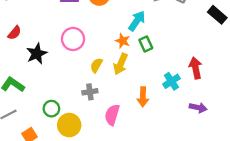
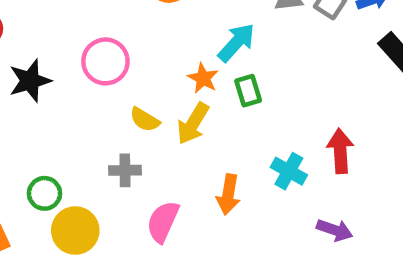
yellow semicircle: (96, 65) -> (145, 120), turned -96
cyan cross: (171, 81) -> (289, 171), turned -35

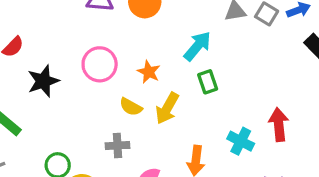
orange star: (203, 78) -> (149, 72), moved

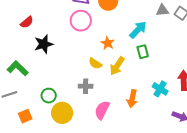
pink circle: (100, 64) -> (81, 21), moved

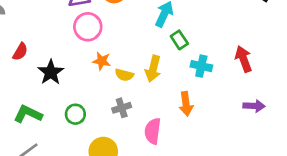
orange star: (108, 43) -> (102, 61), moved
cyan cross: (160, 89) -> (201, 66), moved
green circle: (49, 96) -> (75, 114), moved

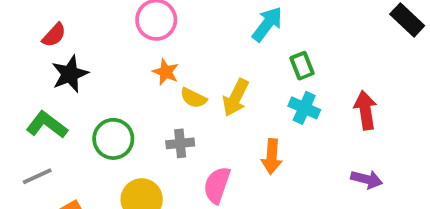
green rectangle: (179, 40) -> (302, 66), moved
black star: (51, 72) -> (70, 74), moved
green circle: (75, 114) -> (113, 139), size x1.4

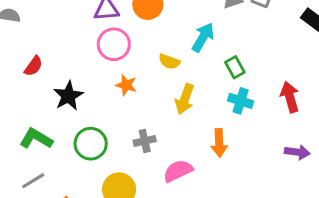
black star: (70, 74) -> (68, 96), moved
yellow semicircle: (193, 98) -> (169, 62), moved
pink semicircle: (217, 185) -> (178, 171), turned 52

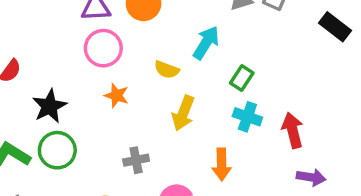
green rectangle: (235, 67) -> (242, 78), turned 60
red arrow: (290, 97) -> (293, 130), moved
green circle: (91, 144) -> (57, 150), moved

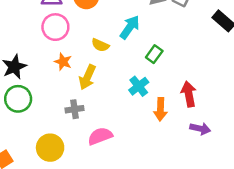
yellow arrow: (183, 113) -> (87, 77), moved
cyan cross: (247, 117) -> (139, 86), moved, turned 30
orange arrow: (222, 164) -> (160, 109), moved

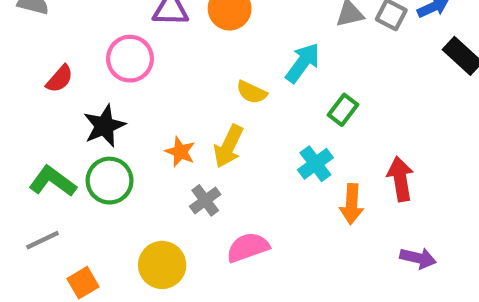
pink circle: (55, 27) -> (130, 59), moved
orange star: (63, 62) -> (180, 152), moved
gray cross: (75, 109) -> (205, 200), turned -30
purple arrow: (200, 129) -> (418, 258), moved

